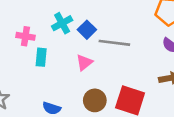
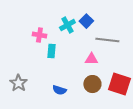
blue square: (87, 30) -> (86, 21), moved
pink triangle: (84, 62) -> (91, 59), moved, turned 40

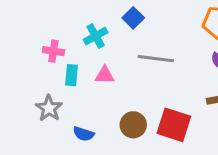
blue square: (86, 21) -> (133, 18), moved
pink triangle: (91, 59) -> (105, 75), moved
gray star: (18, 83) -> (49, 108), moved

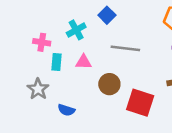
brown circle: (133, 125) -> (109, 84), moved

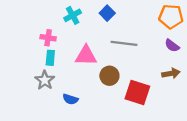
cyan cross: (76, 30) -> (73, 15), moved
cyan rectangle: (56, 62) -> (50, 58), moved
pink triangle: (84, 62) -> (86, 56), size x1.5

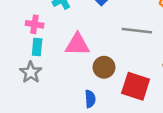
gray line: (124, 43) -> (137, 31), moved
blue semicircle: (70, 99) -> (90, 99), moved, turned -112

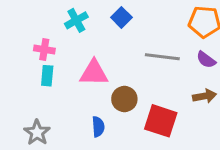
gray star: (31, 72) -> (37, 133), moved
blue semicircle: (90, 99) -> (98, 127), moved

